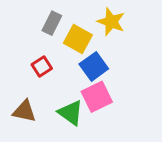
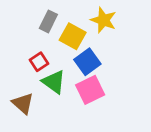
brown triangle: (24, 111) -> (23, 103), turned 30
green triangle: (71, 113) -> (54, 82), moved

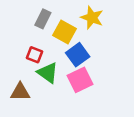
red square: (39, 62) -> (35, 55), turned -35
brown triangle: (23, 103) -> (20, 92), turned -42

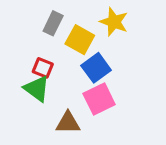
green triangle: (48, 73) -> (37, 89), moved
brown triangle: (20, 92) -> (68, 123), moved

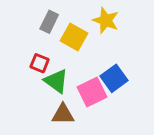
blue square: (96, 68) -> (114, 78), moved
green triangle: (37, 89) -> (56, 81), moved

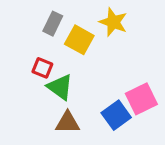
blue square: (114, 78) -> (116, 115), moved
pink square: (92, 92) -> (141, 99), moved

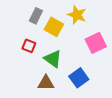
green triangle: (60, 87) -> (53, 59), moved
pink square: (141, 99) -> (96, 43), moved

